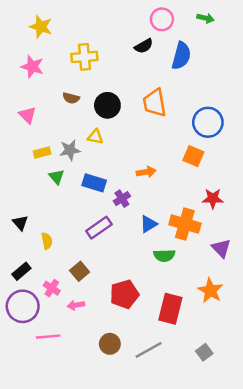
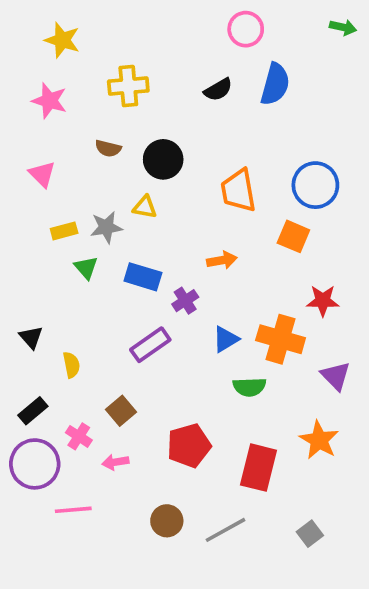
green arrow: (205, 18) -> (343, 27), moved
black semicircle: (144, 46) -> (218, 90), moved
orange trapezoid: (155, 103) -> (238, 191), moved

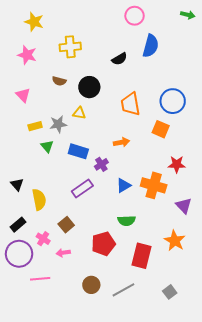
black semicircle: (218, 90) -> (119, 59), moved
yellow semicircle: (71, 365) -> (39, 200), size x1.5
green semicircle: (249, 387) -> (126, 221), moved

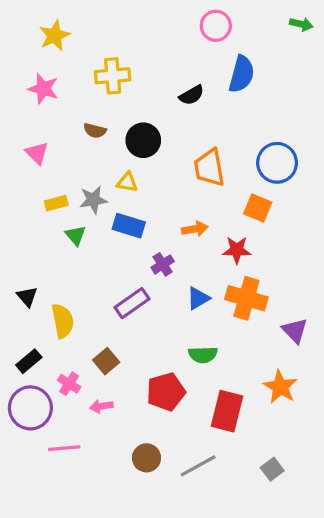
yellow star: (34, 22) -> (55, 35), turned 30
blue rectangle: (78, 151) -> (129, 226), moved
red star: (177, 164) -> (237, 250), moved

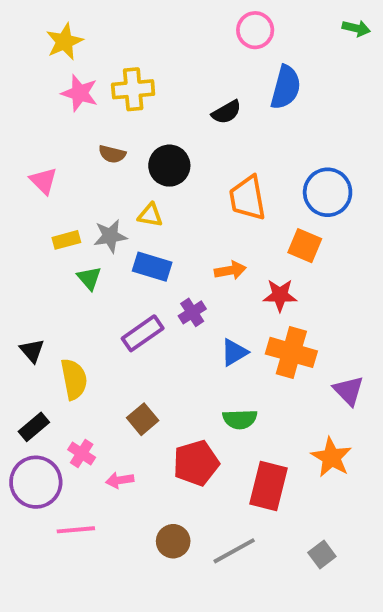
pink star: (43, 89) -> (80, 93), moved
purple rectangle: (132, 303) -> (143, 333), moved
brown square: (106, 361) -> (143, 419), moved

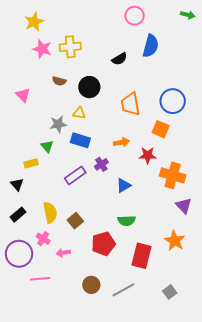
yellow rectangle: (66, 240) -> (31, 163), moved
orange cross: (291, 352) -> (173, 175), moved
yellow semicircle: (74, 379) -> (50, 213), moved
black rectangle: (34, 427) -> (18, 215), moved

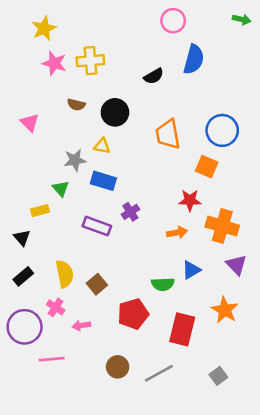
orange arrow: (121, 142) -> (177, 232), moved
purple rectangle: (75, 175) -> (97, 226), turned 55
blue triangle: (123, 185) -> (191, 270), moved

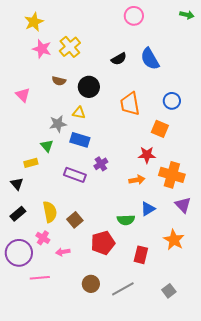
blue semicircle: (194, 59) -> (150, 59), moved, turned 135
yellow cross: (90, 61) -> (70, 47), turned -35
blue circle: (222, 130) -> (172, 101), size x0.7
red rectangle: (182, 329) -> (141, 255), size x0.7

